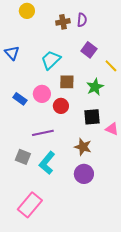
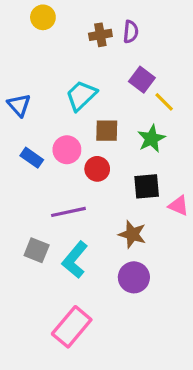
blue triangle: (12, 53) -> (19, 105), moved
yellow line: (111, 66) -> (164, 102), moved
pink rectangle: (30, 205) -> (72, 327), moved

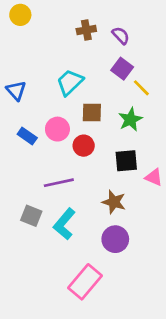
yellow circle: (43, 17) -> (20, 15), moved
purple semicircle: (131, 32) -> (121, 36), moved, turned -48
pink rectangle: (72, 327) -> (85, 282), moved

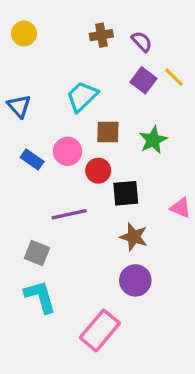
yellow circle: (20, 15) -> (24, 34), moved
yellow line: (141, 88) -> (174, 77), moved
black square: (126, 161) -> (126, 193), moved
cyan L-shape: (64, 224) -> (40, 297), moved, turned 124

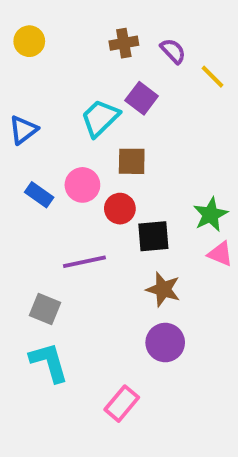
yellow line: (174, 77) -> (212, 77), moved
purple square: (143, 80) -> (142, 98), moved
blue triangle: (19, 106) -> (23, 130), turned 35
green star: (153, 140) -> (210, 214), moved
pink rectangle: (100, 330) -> (122, 404), size x0.7

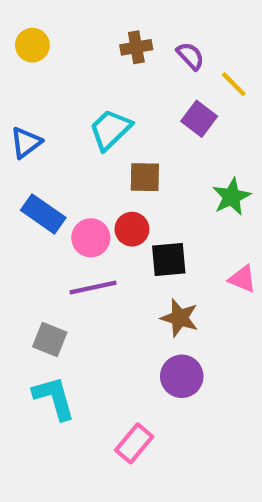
purple square: (142, 98) -> (199, 119), moved
pink circle: (82, 185) -> (91, 238), moved
blue rectangle: (39, 195) -> (43, 214), size x1.4
green star: (210, 214) -> (232, 197), moved

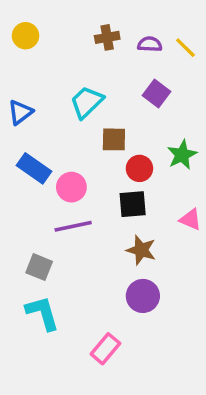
purple semicircle: (190, 56) -> (150, 44), turned -45
yellow line: (234, 84) -> (185, 48), moved
red circle: (132, 229) -> (139, 168), moved

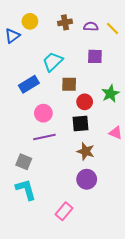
yellow circle: (26, 36) -> (30, 21), moved
purple square: (156, 94) -> (95, 56), turned -35
blue triangle: (20, 112) -> (12, 36), moved
blue rectangle: (34, 168) -> (29, 84), moved, turned -66

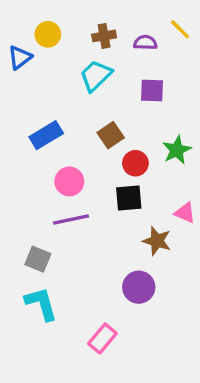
yellow line: (112, 29) -> (180, 29), moved
cyan trapezoid: (53, 62) -> (96, 76), moved
brown square: (69, 84) -> (111, 135), turned -35
brown star: (86, 151) -> (157, 241), moved

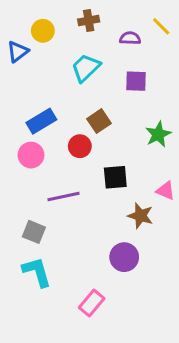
brown cross: (104, 36) -> (89, 20), moved
red circle: (135, 163) -> (80, 146), moved
pink circle: (69, 181) -> (31, 155), moved

